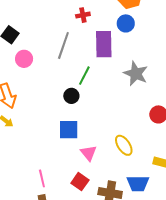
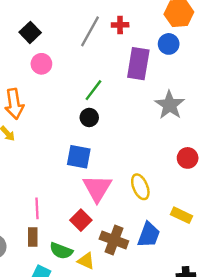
gray line: (63, 45) -> (90, 31), moved
green line: (84, 76) -> (93, 90), moved
pink triangle: (89, 153) -> (97, 188), size x1.5
blue trapezoid: (138, 184) -> (149, 235), turned -80

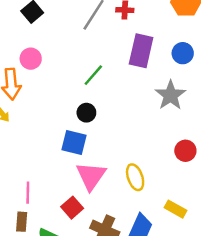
blue circle: (169, 44) -> (183, 53), moved
pink circle: (41, 64) -> (31, 59), moved
black circle: (89, 117) -> (86, 113), moved

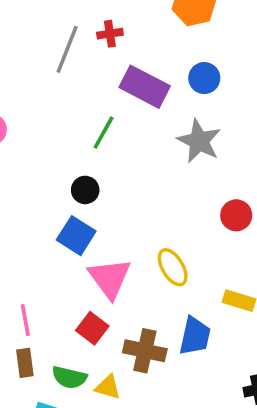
purple rectangle: (141, 51) -> (145, 87), turned -64
green line: (93, 75) -> (104, 133), moved
blue square: (74, 142) -> (76, 236), turned 30

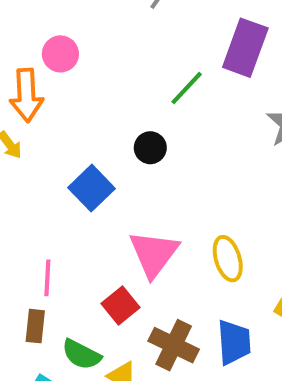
purple rectangle: (145, 87) -> (245, 48), turned 69
blue square: (76, 236) -> (92, 188), moved
blue trapezoid: (195, 336) -> (234, 342), turned -30

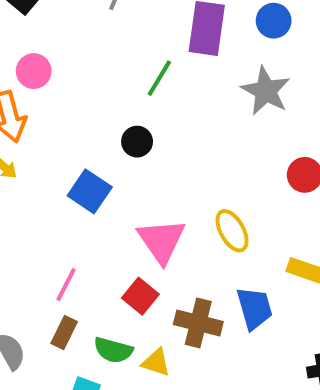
pink line: (47, 278) -> (66, 285), turned 36
brown rectangle: (35, 326) -> (64, 332), turned 32

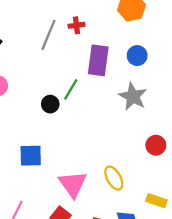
black circle: (137, 142) -> (50, 104), moved
blue square: (90, 191) -> (31, 156), turned -35

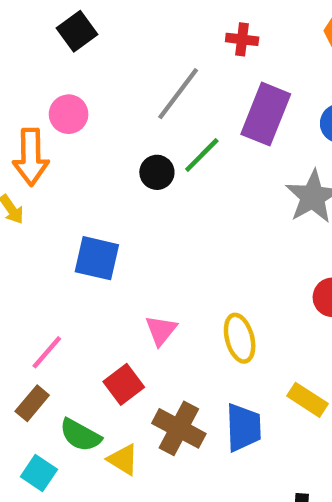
gray line: (48, 35) -> (178, 94), moved
pink triangle: (73, 184) -> (161, 330), size x0.6

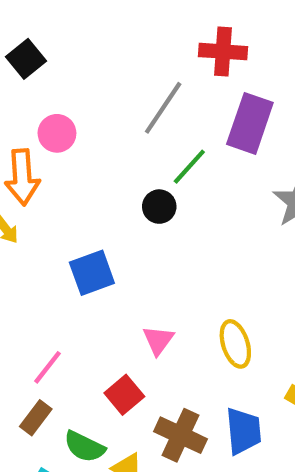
black square: (77, 31) -> (26, 59), moved
red cross: (242, 39) -> (223, 52), size x1.5
black circle: (157, 172) -> (159, 207), moved
blue square: (97, 258) -> (92, 273), turned -30

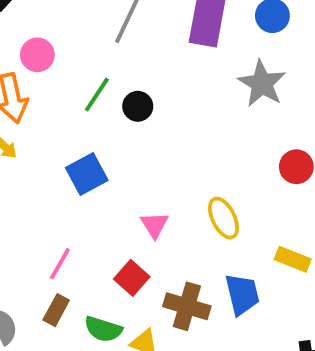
green line: (189, 167) -> (97, 95), moved

